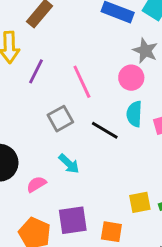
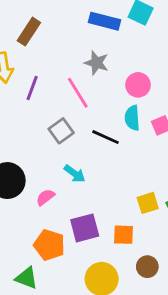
gray star: (145, 51) -> (97, 63), moved
pink circle: (131, 78) -> (138, 85), moved

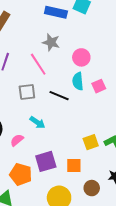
gray square: (61, 131) -> (27, 92), turned 30

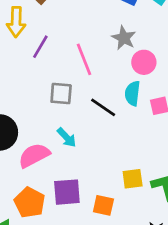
gray star: (51, 42) -> (124, 38), moved
pink semicircle: (17, 140) -> (34, 155), size x1.6

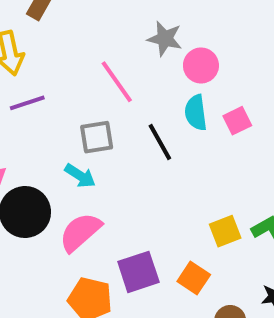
purple line: (40, 47) -> (27, 103), moved, turned 55
black line: (103, 107) -> (160, 142), turned 40
cyan arrow: (67, 137) -> (80, 176), moved
orange square: (103, 205) -> (194, 278), turned 35

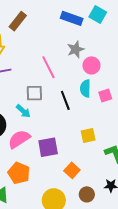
gray star: (165, 39) -> (76, 49), turned 30
yellow square: (225, 231) -> (88, 135), moved
purple square: (138, 272) -> (48, 147), moved

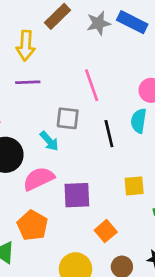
gray star: (76, 49) -> (99, 23), moved

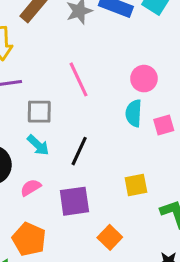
gray square: (68, 118) -> (39, 112), moved
black line: (109, 134) -> (79, 151), moved, turned 44
pink semicircle: (39, 179) -> (31, 188), size x0.6

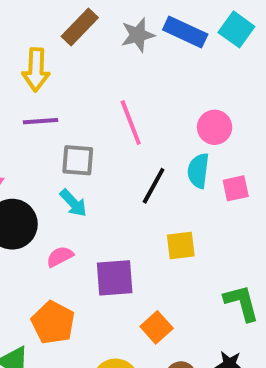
black line: (79, 151) -> (154, 186), moved
yellow square: (136, 185) -> (181, 245), moved

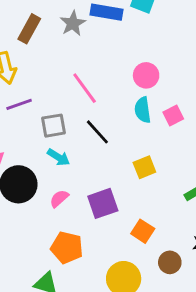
black line: (154, 186) -> (97, 132), moved, turned -56

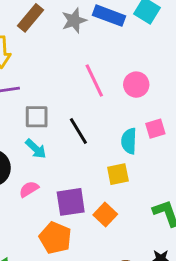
pink line: (85, 88) -> (94, 81), moved
cyan semicircle: (143, 110) -> (129, 141), moved
orange square: (143, 231) -> (105, 214), moved
orange pentagon: (67, 248) -> (55, 238), moved

